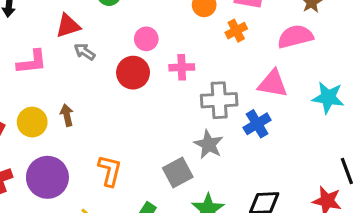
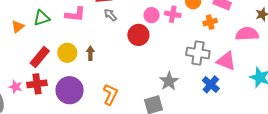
pink cross: (182, 67) -> (173, 14), moved
gray cross: (219, 100) -> (198, 53), moved
blue cross: (257, 124) -> (211, 84), turned -30
gray star: (209, 144) -> (169, 81), moved

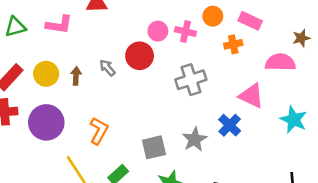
gray arrow: (110, 15) -> (107, 68), moved
gray cross: (198, 53) -> (191, 80), moved, turned -30
gray star: (169, 81) -> (195, 139), moved

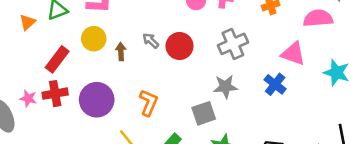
red circle: (140, 56) -> (180, 46), moved
yellow circle: (46, 74) -> (94, 39), moved
gray star: (195, 139) -> (225, 87), moved, turned 30

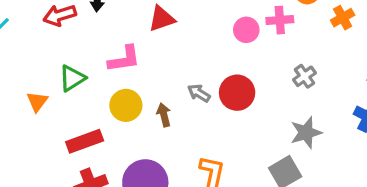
gray cross: (233, 44) -> (305, 76), size x0.6
red rectangle: (57, 59) -> (85, 141), turned 44

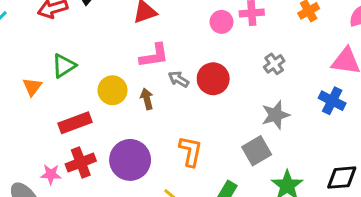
pink L-shape: (124, 59) -> (154, 56), moved

